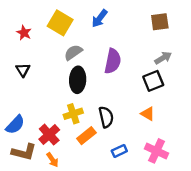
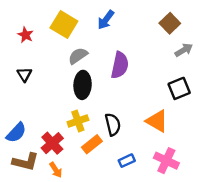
brown square: (160, 22) -> (170, 23), turned -36
gray arrow: (163, 58) -> (184, 50), moved
black square: (153, 81) -> (179, 88), moved
orange triangle: (148, 114) -> (157, 121), size x1.5

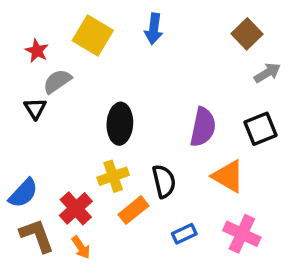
blue arrow: (106, 20) -> (154, 29), turned -30
gray semicircle: (78, 56) -> (57, 81), moved
purple semicircle: (120, 65) -> (203, 127), moved
brown L-shape: (26, 162) -> (37, 235), turned -124

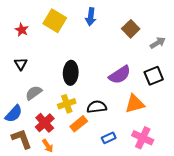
brown square: (247, 34) -> (131, 29), moved
gray semicircle: (57, 81) -> (34, 93), moved
purple semicircle: (203, 127) -> (120, 75), turned 45
orange triangle: (228, 176) -> (135, 104), turned -45
black semicircle: (164, 181) -> (97, 107), turned -84

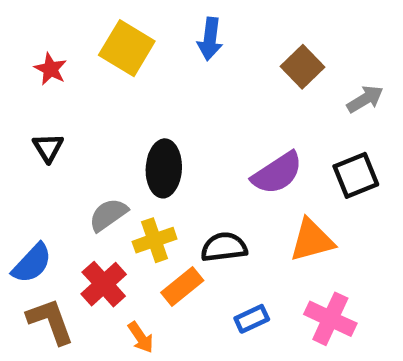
gray semicircle: (34, 93) -> (108, 215), moved
orange arrow: (48, 146) -> (141, 337), moved

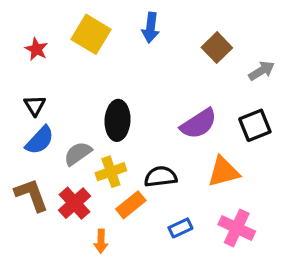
blue semicircle: (32, 263) -> (40, 140), moved
brown L-shape: (50, 321) -> (31, 195), moved
orange arrow: (141, 337) -> (101, 241), turned 35

